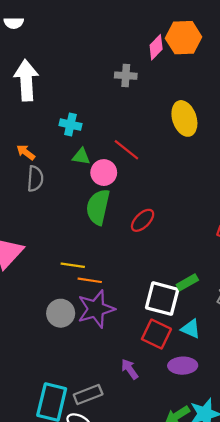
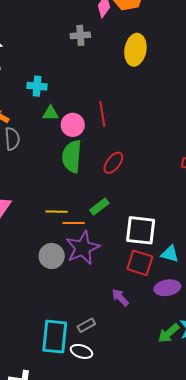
yellow ellipse: (184, 118) -> (135, 50), moved, turned 36
red line: (126, 150) -> (102, 114), moved, turned 50
green rectangle: (187, 282) -> (99, 207), moved
gray rectangle: (88, 394) -> (86, 325), size x0.7

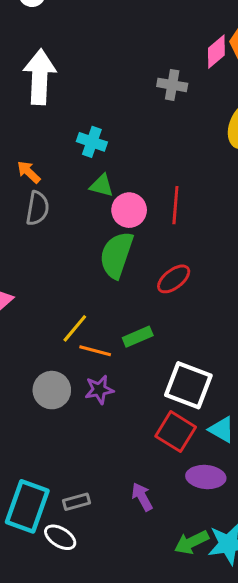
yellow line: (57, 212) -> (75, 328), turned -65
purple star: (83, 248) -> (99, 390), size x0.6
purple arrow: (120, 297) -> (142, 497), moved

